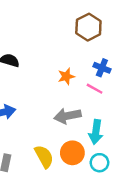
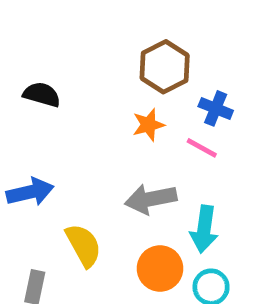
brown hexagon: (88, 27) -> (165, 67), moved
yellow semicircle: (44, 157) -> (83, 245), moved

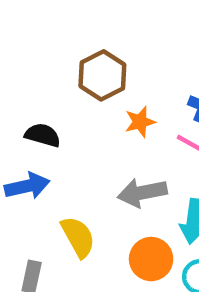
brown hexagon: (165, 67) -> (102, 75), moved
black semicircle: (42, 95) -> (43, 135), moved

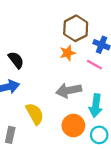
brown hexagon: (102, 75) -> (76, 28), moved
black semicircle: (43, 135) -> (16, 60), turned 36

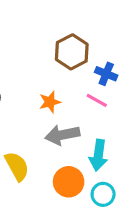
orange star: (68, 53) -> (50, 102), moved

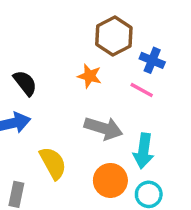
orange star: (50, 102) -> (90, 76), moved, turned 30
gray arrow: (62, 135) -> (103, 128), turned -152

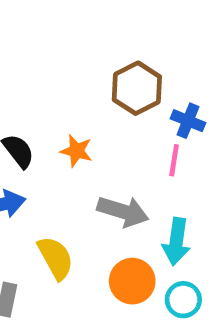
orange star: (90, 76) -> (76, 151), moved
pink line: (142, 90) -> (174, 160), turned 70

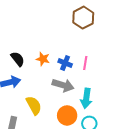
brown hexagon: (137, 88) -> (83, 18), moved
blue cross: (188, 121) -> (65, 63), moved

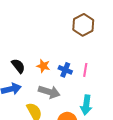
gray arrow: (63, 85) -> (49, 92), moved

